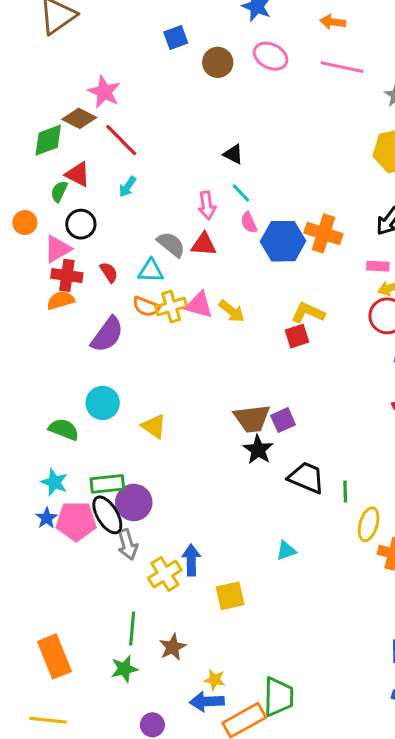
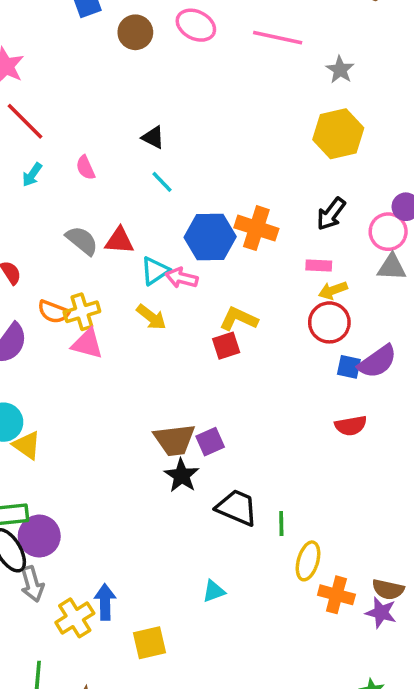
pink arrow: (207, 205) -> (182, 278), moved, turned 112
pink semicircle: (249, 223) -> (85, 168), moved
cyan triangle: (151, 271) -> (155, 271), moved, turned -36
pink triangle: (199, 305) -> (87, 344), moved
yellow triangle: (154, 426) -> (27, 445), moved

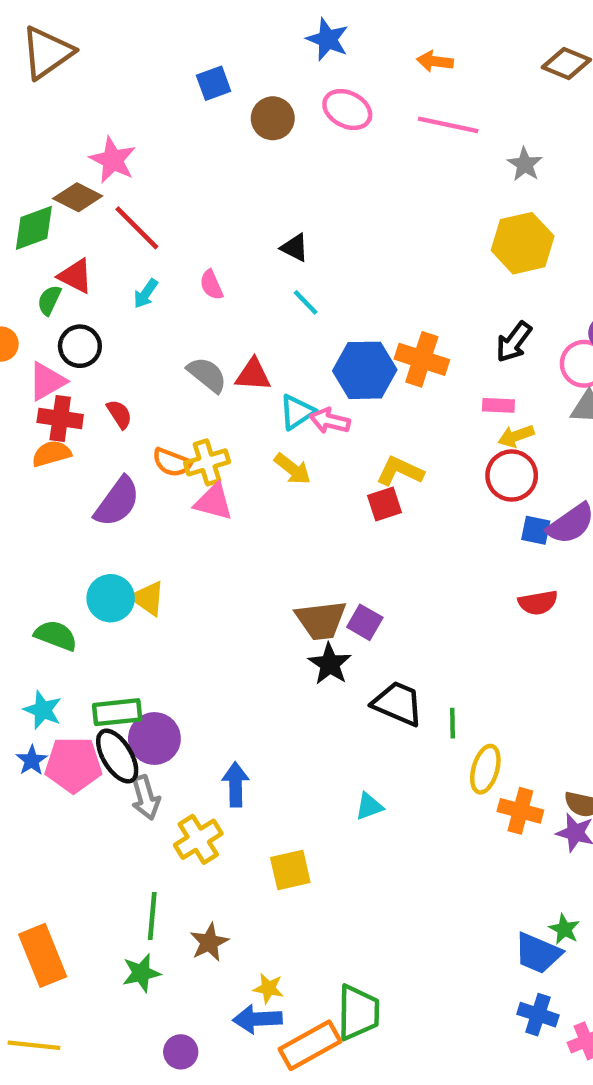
purple square: (210, 442) -> (365, 622), turned -36
yellow triangle: (27, 445) -> (148, 598), moved
blue arrow: (105, 602) -> (236, 785), moved

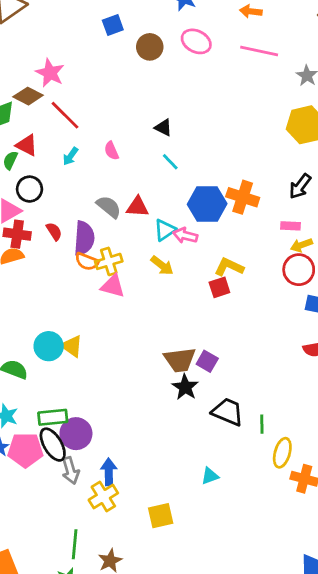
purple semicircle: (117, 502) -> (84, 238), moved, turned -32
blue arrow: (236, 785) -> (109, 472), moved

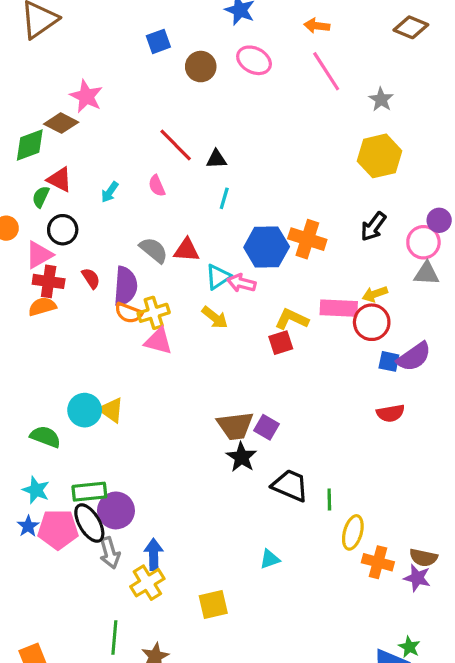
pink line: (259, 51) -> (326, 71), turned 45
red line: (65, 115) -> (176, 145), moved
black triangle: (163, 128) -> (216, 159), turned -30
cyan line: (170, 162) -> (224, 198), turned 60
pink rectangle: (291, 226) -> (339, 308), moved, size x1.6

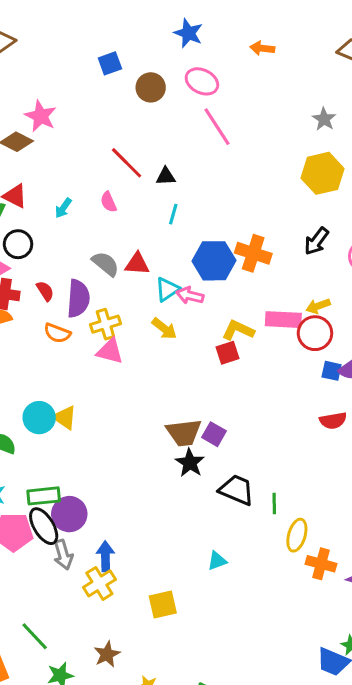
pink line: (326, 71) -> (217, 127), moved
orange semicircle: (129, 313) -> (57, 333), moved
green line: (114, 638) -> (35, 636), moved, turned -48

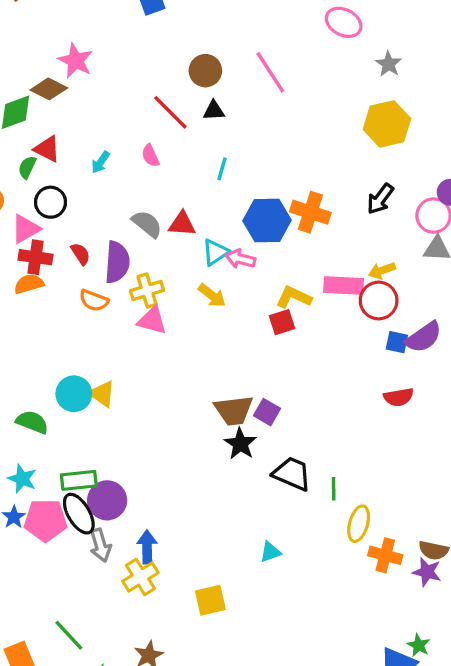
pink ellipse: (202, 81) -> (344, 22), moved
brown circle: (151, 87) -> (205, 71), moved
black triangle: (166, 176) -> (214, 111), moved

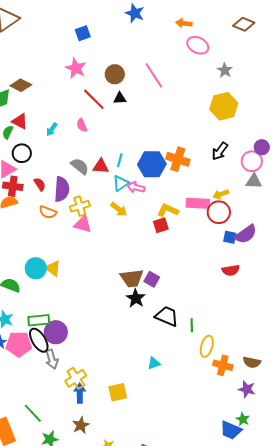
pink star: (75, 61) -> (76, 68), moved
cyan line: (222, 169) -> (120, 160), moved
blue arrow: (147, 547) -> (80, 393), moved
purple star: (427, 572) -> (247, 389), moved

